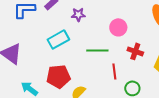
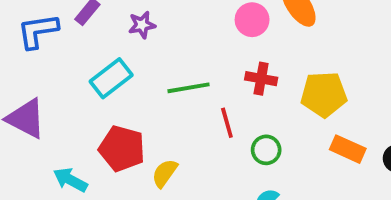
pink circle: (118, 27) -> (252, 20), moved
red pentagon: (58, 77) -> (122, 149), turned 30

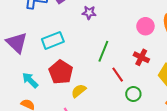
cyan rectangle: (111, 78) -> (53, 40), moved
green line: (189, 88) -> (103, 51), turned -75
red line: (227, 123) -> (118, 75), turned -35

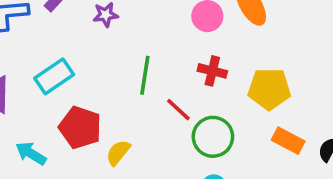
green circle: (133, 94) -> (213, 137), size x1.5

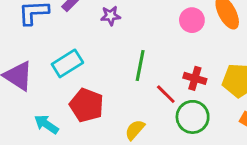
red cross: (212, 71) -> (195, 78), moved
yellow semicircle: (118, 153) -> (135, 130), moved

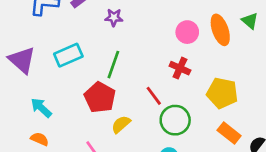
green line: (140, 65) -> (113, 65), moved
red cross: (195, 78) -> (180, 68), moved
red pentagon: (87, 105) -> (100, 97), moved

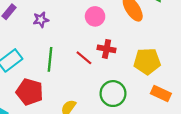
pink circle: (187, 32) -> (95, 16), moved
red line: (154, 96) -> (84, 58), moved
red pentagon: (100, 97) -> (30, 92), moved

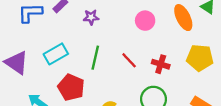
red cross: (107, 49) -> (161, 64), moved
yellow pentagon: (147, 61) -> (200, 58), moved

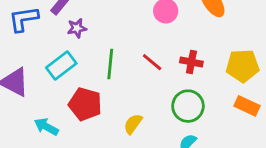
purple star: (91, 17) -> (77, 28), moved
yellow pentagon: (200, 58) -> (243, 66), moved

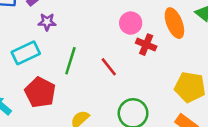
red cross: (191, 62) -> (146, 45), moved

